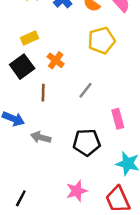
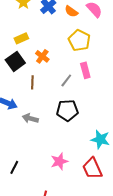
yellow pentagon: (102, 40) -> (79, 40), turned -30
pink rectangle: (118, 119) -> (85, 70), moved
black pentagon: (87, 142) -> (67, 110), moved

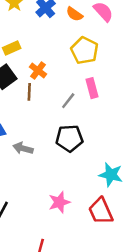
brown line: (32, 82) -> (29, 92), moved

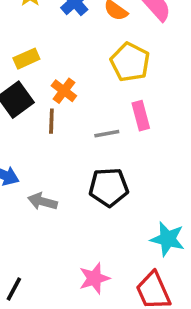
gray line: (68, 101) -> (107, 134), turned 42

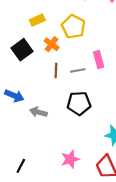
yellow rectangle: (26, 59) -> (37, 20), moved
yellow pentagon: (130, 62) -> (73, 27), moved
brown line: (51, 121) -> (56, 70), moved

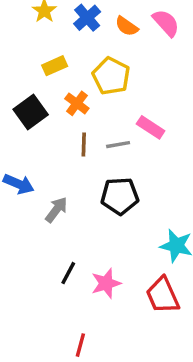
pink rectangle: (99, 60) -> (151, 127), turned -42
gray arrow: (38, 112) -> (56, 210), turned 112
black line: (21, 166) -> (68, 273), moved

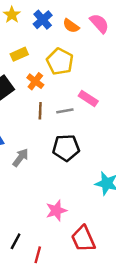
black line: (68, 273) -> (16, 241), moved
red trapezoid: (163, 295) -> (83, 239), moved

